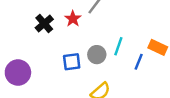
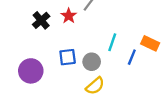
gray circle: (97, 55) -> (92, 62), moved
purple circle: (18, 73) -> (31, 71), moved

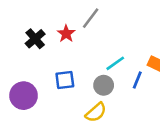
cyan line: (112, 42) -> (115, 63), turned 36
gray circle: (92, 62) -> (104, 85), moved

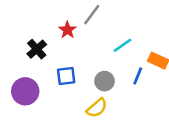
black cross: (35, 39) -> (37, 49), moved
cyan line: (115, 63) -> (122, 45), moved

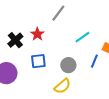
red star: (67, 30) -> (37, 34), moved

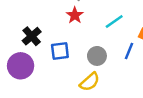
red star: (37, 34) -> (75, 15), moved
black cross: (15, 40) -> (32, 36), moved

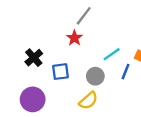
cyan line: (114, 21) -> (112, 54), moved
purple circle: (21, 66) -> (33, 99), moved

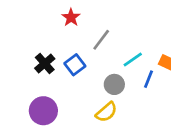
gray line: (84, 16) -> (101, 40), moved
red star: (74, 38) -> (71, 17), moved
blue square: (60, 72) -> (75, 65), moved, turned -30

